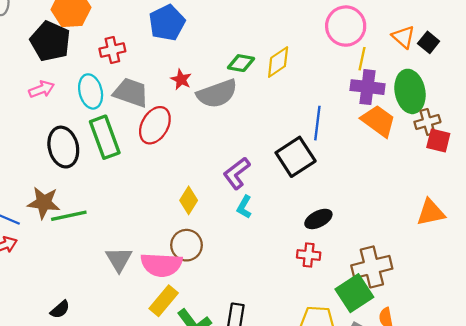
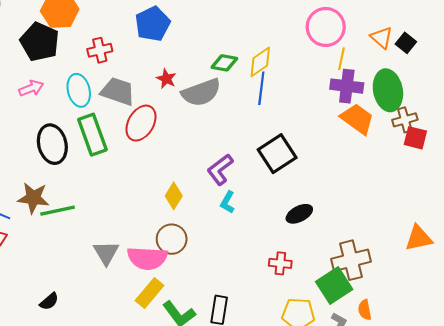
blue line: (317, 123) -> (261, 88), moved
orange triangle: (431, 212) -> (419, 238), moved
red cross: (309, 255) -> (280, 263), moved

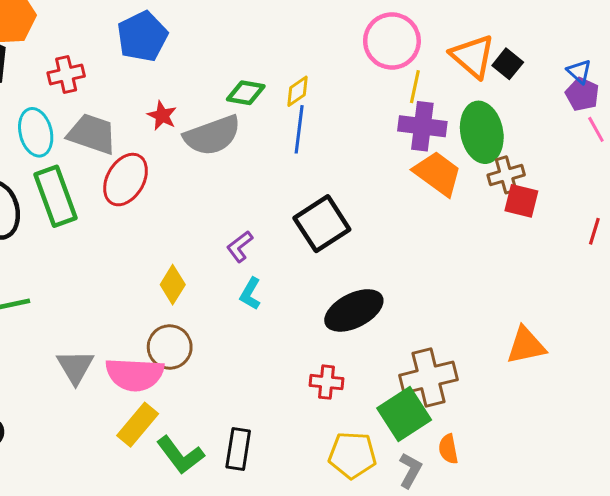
orange triangle: (382, 38) -> (473, 56), size x1.4
yellow diamond: (260, 62) -> (298, 91), size x0.7
purple L-shape: (220, 169) -> (240, 247), size x0.7
black ellipse: (299, 214) -> (354, 310), size x1.5

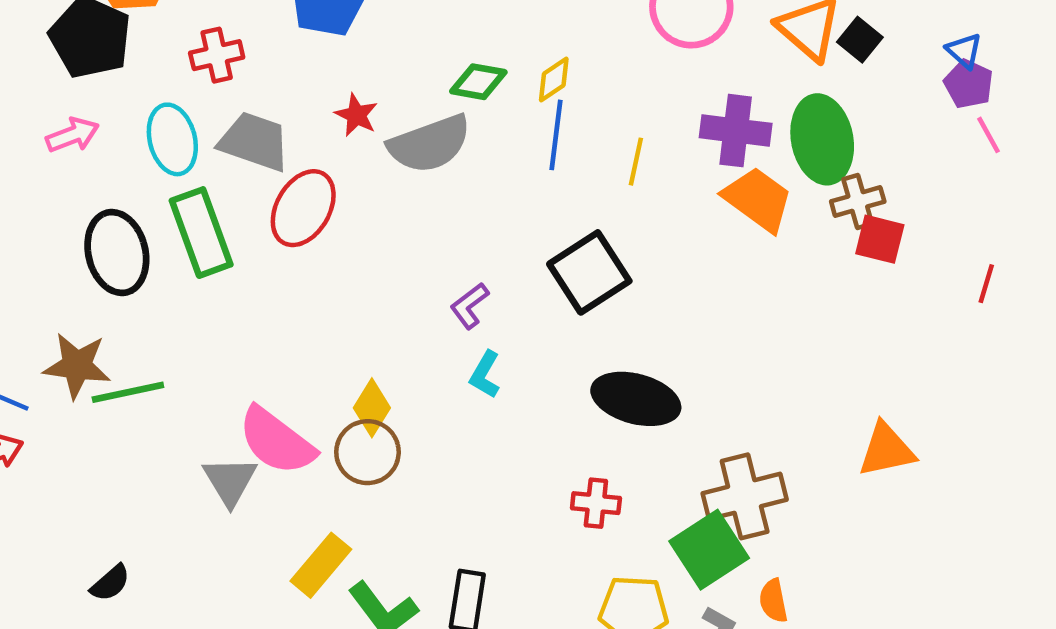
yellow line: (415, 87) -> (636, 162), moved
yellow diamond: (173, 285) -> (372, 408), moved
black ellipse: (354, 310) -> (636, 399), turned 42
pink semicircle: (135, 374) -> (277, 441), moved, turned 34

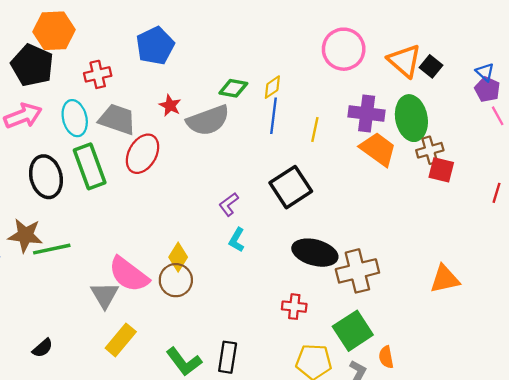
pink arrow: (73, 135) -> (23, 116), size x1.4
brown cross: (745, 496) -> (357, 271), moved
yellow rectangle: (321, 565) -> (121, 340), moved

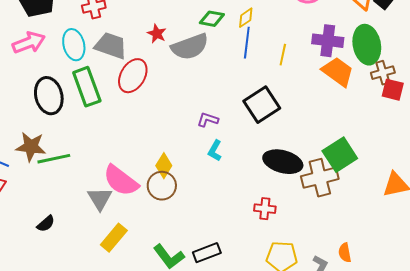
purple L-shape: (229, 204) -> (208, 120), turned 55
green square: (353, 331) -> (340, 155), moved
black semicircle: (43, 348) -> (46, 224), moved
black rectangle: (228, 357) -> (207, 253), turned 60

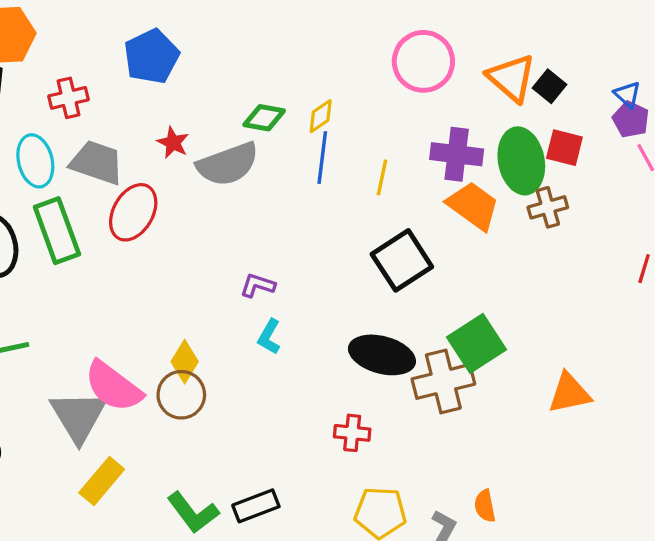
red square: (393, 90) -> (564, 148), moved
black square: (262, 105) -> (402, 260), moved
gray triangle: (100, 199) -> (78, 416), size x1.4

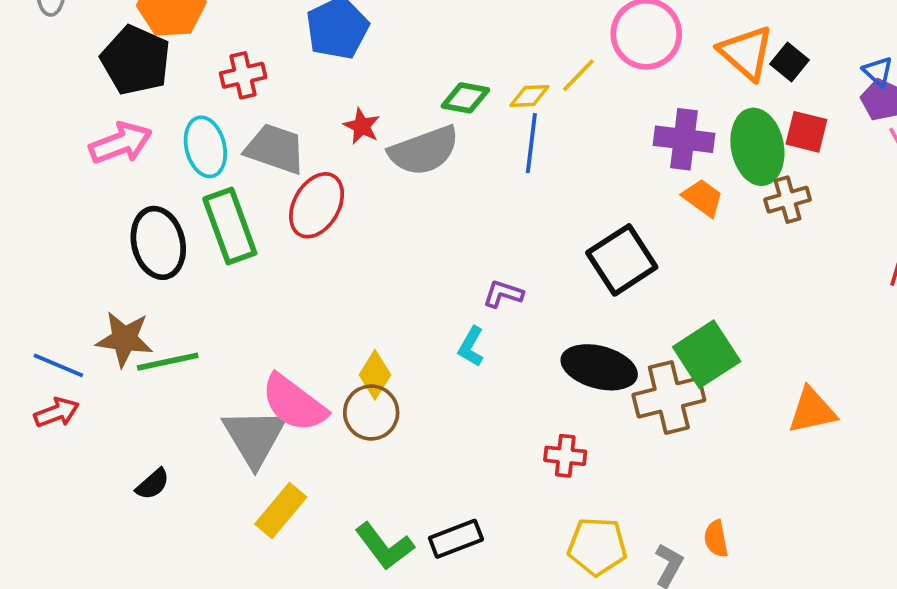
yellow diamond: (321, 116) -> (529, 96), turned 32
yellow line: (382, 177) -> (578, 75), moved, turned 32
orange trapezoid: (473, 206) -> (703, 198), size x0.7
purple L-shape: (258, 285) -> (503, 294), moved

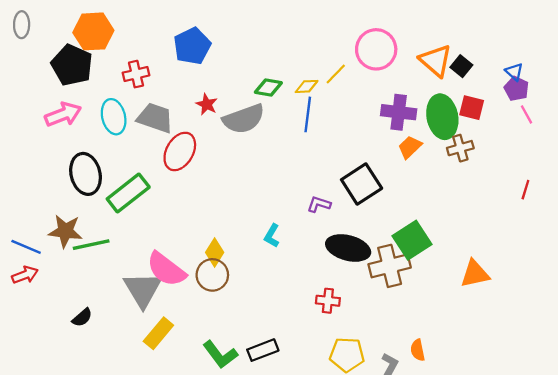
orange trapezoid: (703, 198) -> (410, 147), turned -80
green rectangle: (230, 226) -> (128, 193), moved, turned 72
purple L-shape: (503, 294) -> (319, 204), moved

